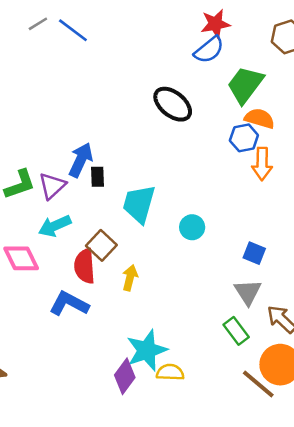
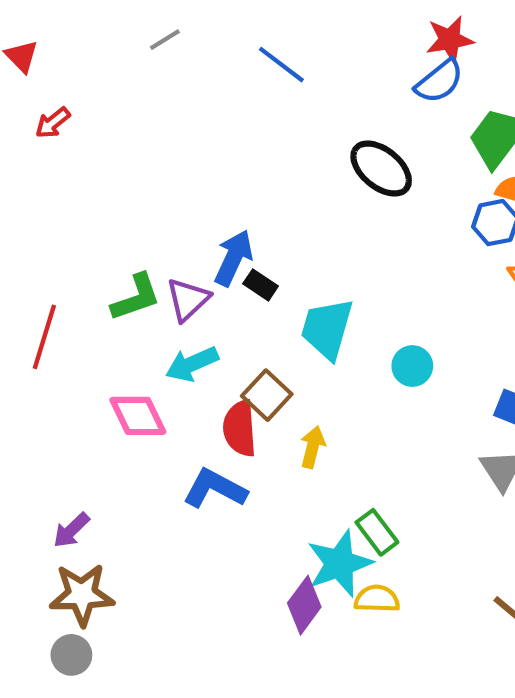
blue line: (73, 30) -> (281, 65), moved
black rectangle: (98, 177) -> (261, 285), turned -54
green rectangle: (236, 331) -> (377, 532), moved

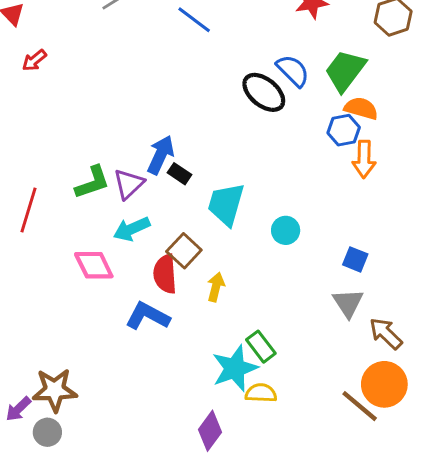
blue semicircle: (439, 81) -> (293, 71), moved, turned -96
purple arrow: (71, 530) -> (18, 409), moved
purple diamond: (304, 605) -> (210, 431), moved

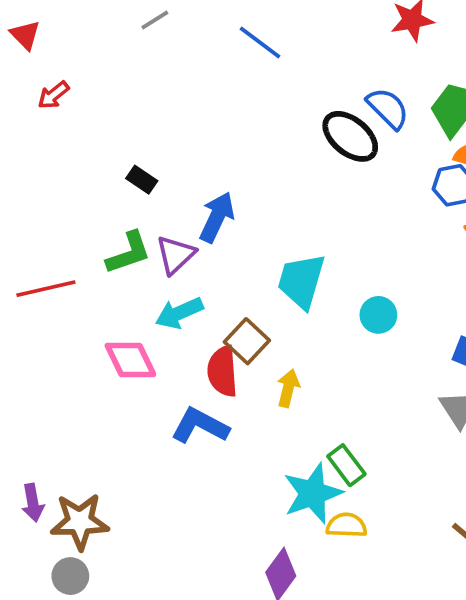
black rectangle: (180, 174) -> (142, 180), moved
red line: (29, 210) -> (46, 289), turned 60
purple arrow: (18, 409) -> (33, 503), moved, turned -56

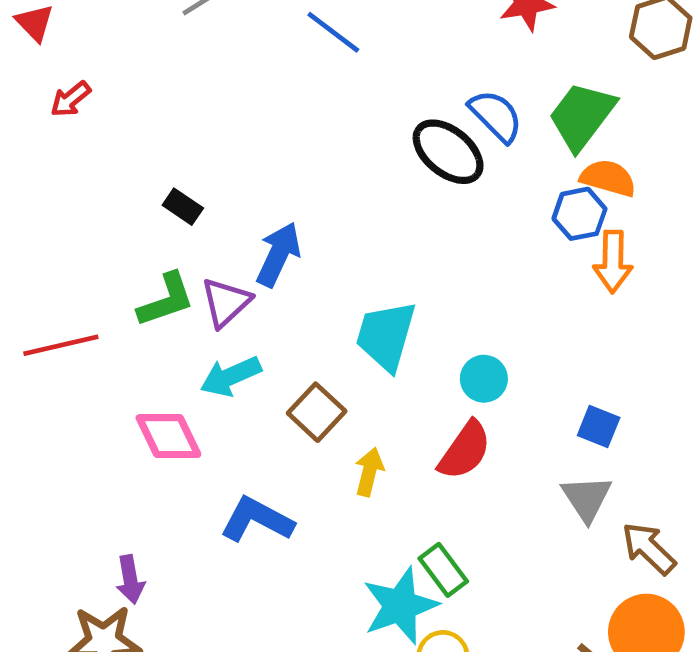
red semicircle: (222, 371) -> (465, 450), moved, turned -141
purple arrow: (33, 503) -> (130, 579), moved

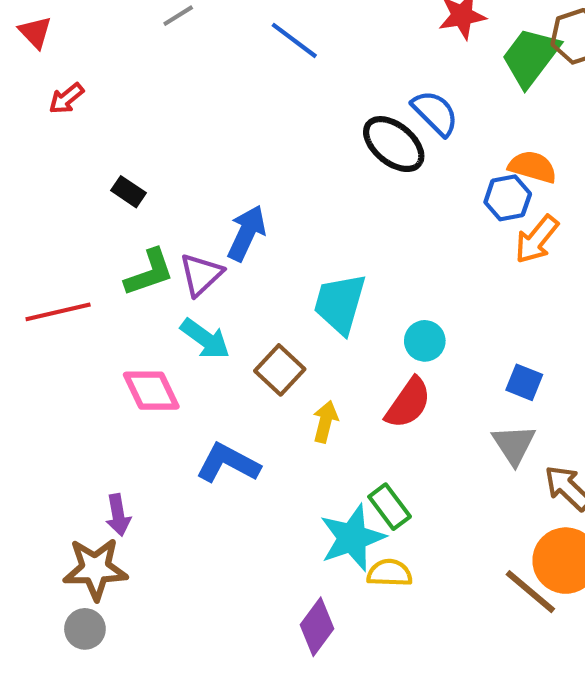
green trapezoid: (582, 116) -> (530, 57), moved
black rectangle: (183, 207) -> (128, 192), moved
orange arrow: (613, 262) -> (537, 239), turned 38
cyan arrow: (231, 376) -> (205, 339), turned -120

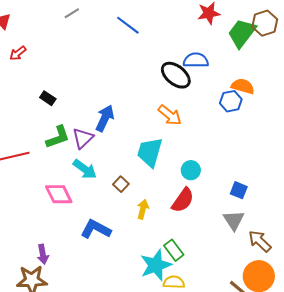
blue semicircle: (435, 113) -> (196, 60), turned -45
orange arrow: (537, 239) -> (170, 115), moved, turned -90
brown square: (280, 370) -> (121, 184), size x0.7

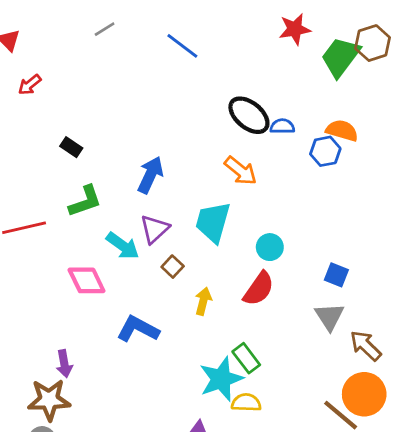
blue semicircle: (196, 60) -> (282, 126), moved, size x0.7
purple triangle: (83, 138) -> (155, 229), moved

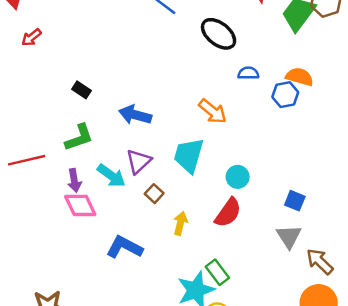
black ellipse: (249, 115) -> (219, 34), moved
black rectangle: (71, 147) -> (81, 90), moved
blue arrow: (150, 175) -> (135, 115), turned -100
purple arrow: (64, 364) -> (74, 180), moved

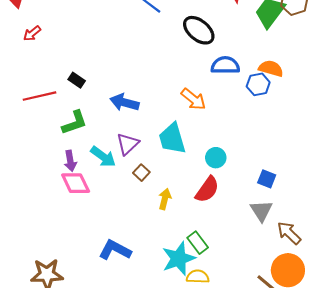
blue semicircle: (248, 73) -> (225, 65), size x1.5
cyan trapezoid: (189, 155) -> (172, 139), turned -32
red line: (27, 160) -> (39, 96), moved
blue L-shape: (124, 247) -> (115, 250), moved

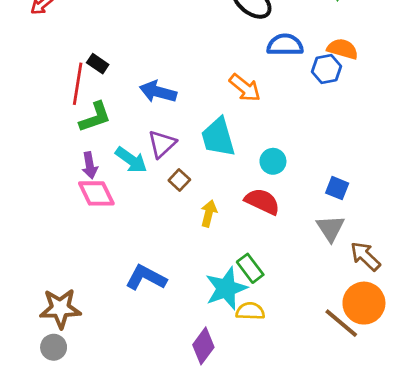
red line: (39, 96) -> (78, 84), moved, turned -68
red semicircle: (207, 190) -> (262, 201), turned -100

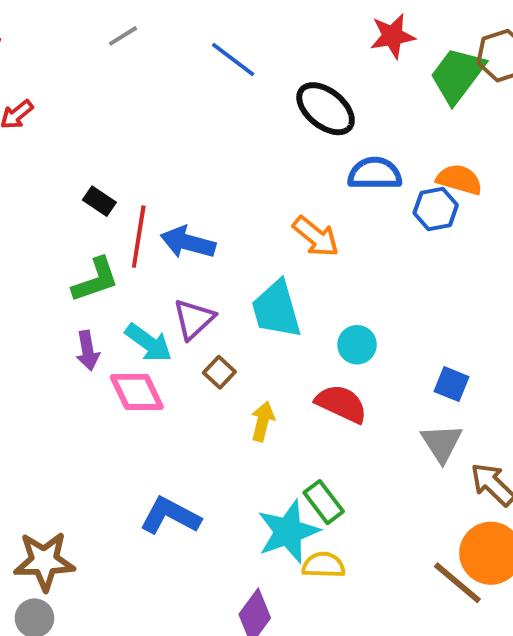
red line: (78, 84) -> (139, 237), moved
pink diamond: (96, 193) -> (137, 392), moved

